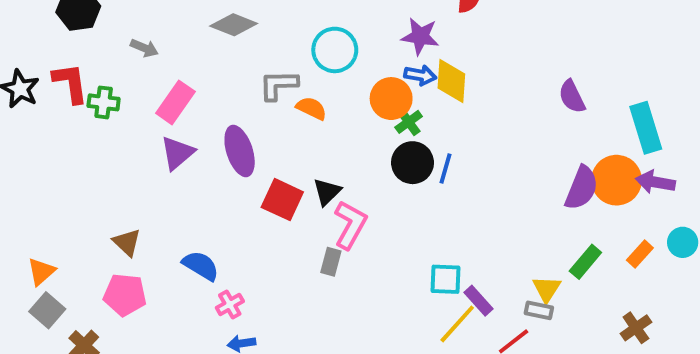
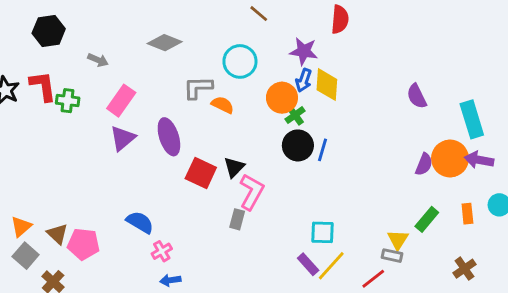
blue arrow: (420, 75) -> (304, 80), turned 100
purple semicircle: (582, 188) -> (424, 164), size x0.7
brown triangle: (127, 242) -> (57, 234), moved
orange rectangle: (640, 254) -> (467, 214), turned -48
purple rectangle: (479, 301) -> (308, 264), moved

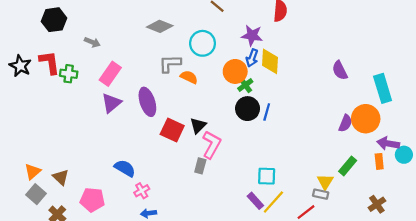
gray diamond: (165, 43) -> (160, 26), moved
purple arrow: (479, 160) -> (388, 143), moved
pink pentagon: (83, 244) -> (92, 200), moved

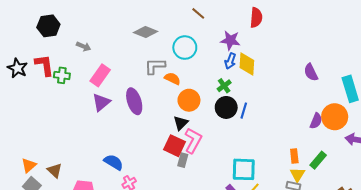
orange circle: (235, 71) -> (189, 100), moved
red square: (172, 130) -> (175, 146), moved
orange rectangle: (379, 161) -> (294, 156), moved
cyan square: (267, 176) -> (244, 169), size x1.4

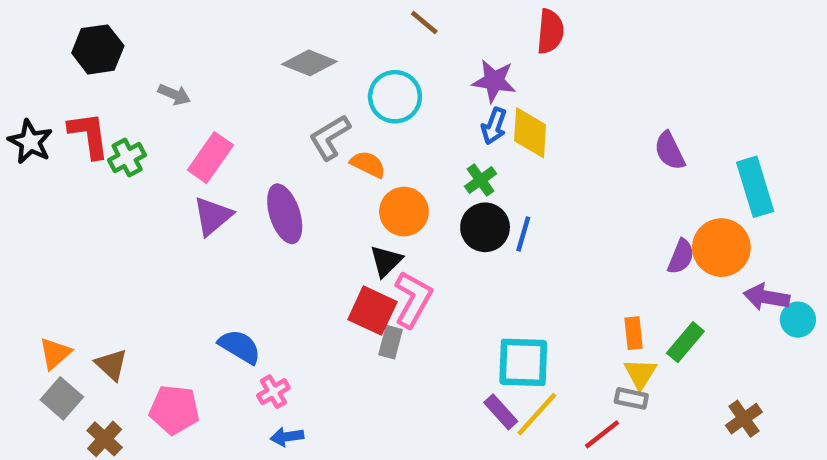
gray L-shape: (155, 66) -> (330, 137), turned -30
green cross: (62, 75) -> (127, 158), turned -35

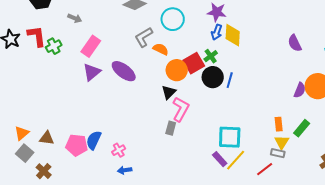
purple ellipse: (285, 214) -> (124, 71), turned -35
red square: (372, 311) -> (194, 63), moved, turned 35
blue semicircle: (240, 347) -> (94, 140), moved, turned -96
brown triangle: (111, 365) -> (47, 138), turned -35
pink pentagon: (174, 410) -> (77, 145), moved

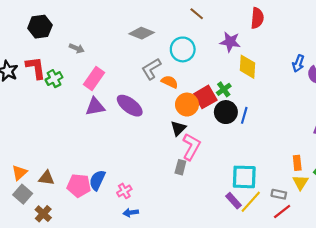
blue arrow: (217, 32) -> (298, 63), moved
purple triangle: (92, 72) -> (95, 107), turned 30
gray rectangle: (278, 153) -> (279, 194), moved

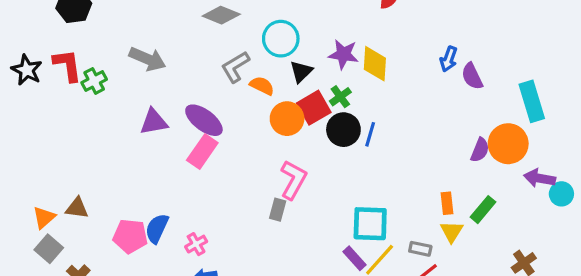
purple star: (230, 42) -> (343, 54), moved
gray arrow: (77, 48) -> (147, 59), moved, size x1.6
pink rectangle: (94, 79) -> (202, 152), moved
black triangle: (178, 128) -> (301, 72), moved
brown triangle: (46, 178) -> (77, 208), moved

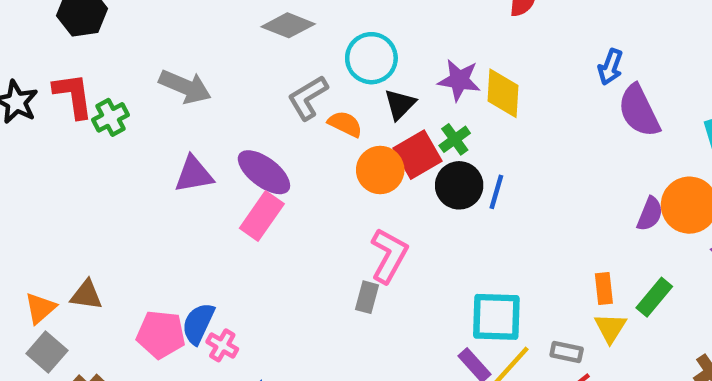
blue arrow: (449, 59) -> (610, 67), moved
purple semicircle: (472, 76) -> (639, 111), size x1.4
pink cross: (196, 244) -> (222, 345), moved, turned -30

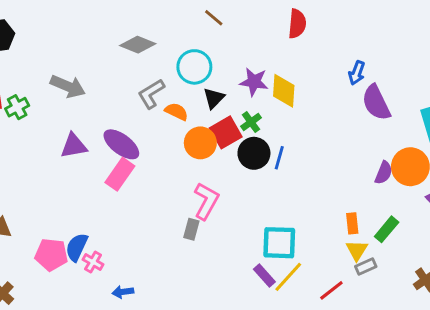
gray rectangle: (567, 352) -> (366, 267), moved, turned -36

